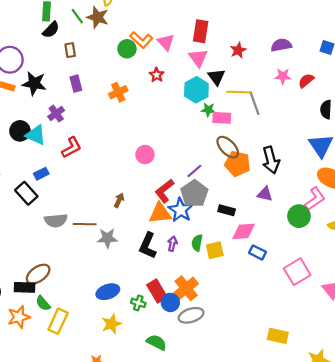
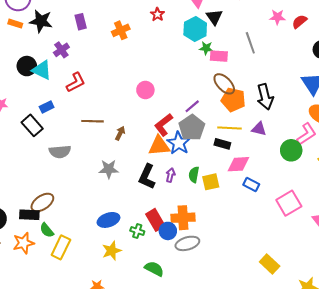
yellow line: (239, 92) -> (229, 128), moved
brown line: (85, 224) -> (92, 121), moved
orange cross: (186, 288) -> (183, 218), turned 35
yellow rectangle: (278, 336) -> (270, 264), turned 30

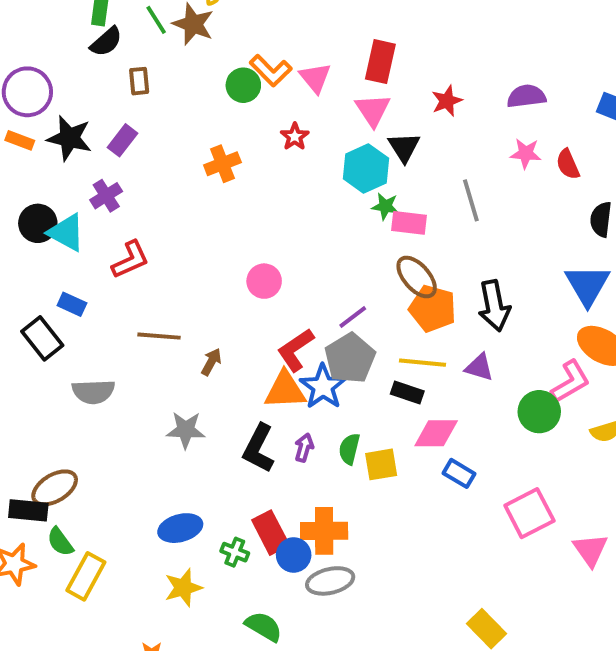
purple rectangle: (81, 22) -> (122, 140), moved, turned 49
red semicircle: (300, 22) -> (568, 164), turned -77
blue rectangle: (47, 107) -> (72, 304), turned 48

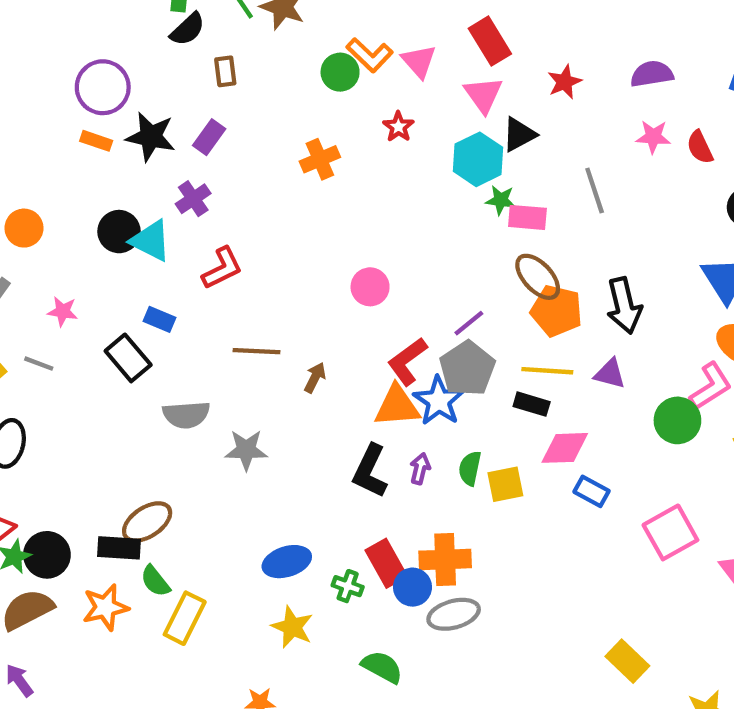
red rectangle: (380, 62) -> (490, 41), turned -42
black triangle: (404, 147) -> (519, 134), turned 36
gray star: (186, 430) -> (246, 450), moved
yellow star: (183, 588) -> (292, 627), turned -30

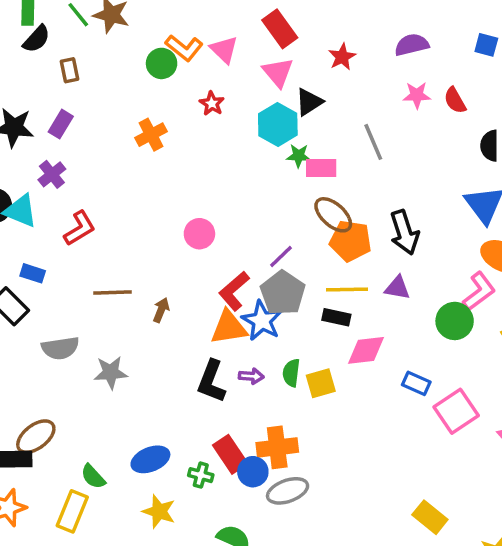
purple arrow: (420, 469) -> (251, 376), turned 85
blue rectangle: (592, 491) -> (416, 383), moved
green semicircle: (155, 581) -> (93, 477), moved

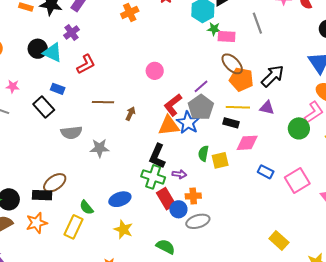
black arrow: (404, 232) -> (273, 76), turned -120
purple arrow: (251, 376) -> (179, 174), moved
blue rectangle: (416, 383) -> (266, 172), moved
orange cross: (277, 447) -> (193, 196), size x0.7
green cross: (201, 475) -> (153, 177), moved, size x1.6

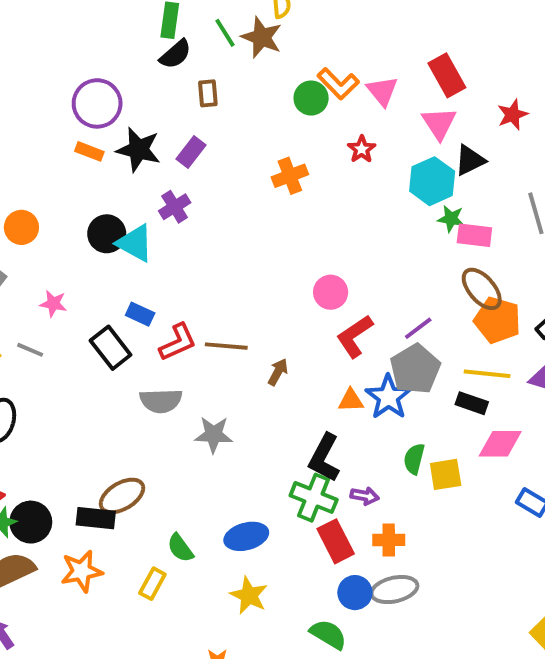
red L-shape: (86, 64) -> (178, 342), moved
red L-shape: (173, 105) -> (355, 336), moved
orange triangle: (169, 126) -> (351, 400), size x0.6
blue circle: (178, 209) -> (355, 593), moved
yellow rectangle: (73, 227) -> (152, 584), size x0.7

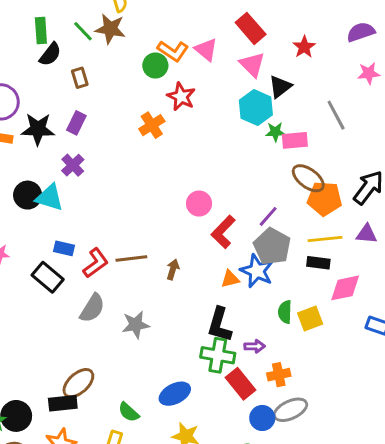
red star: (362, 149) -> (181, 97), moved, size x1.4
gray semicircle: (161, 401) -> (92, 308), turned -44

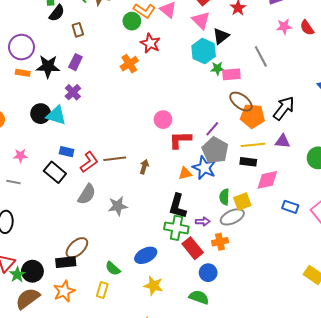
red L-shape: (223, 232) -> (180, 140), turned 45
gray ellipse: (290, 410) -> (232, 217), moved

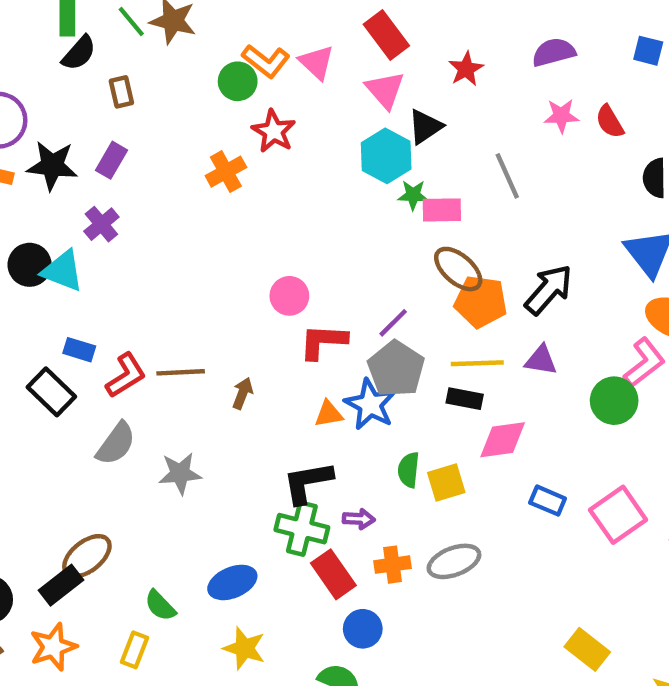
black L-shape: (178, 206) -> (308, 482), turned 60
gray ellipse: (232, 217) -> (454, 561), moved
black rectangle: (66, 262) -> (61, 585), turned -36

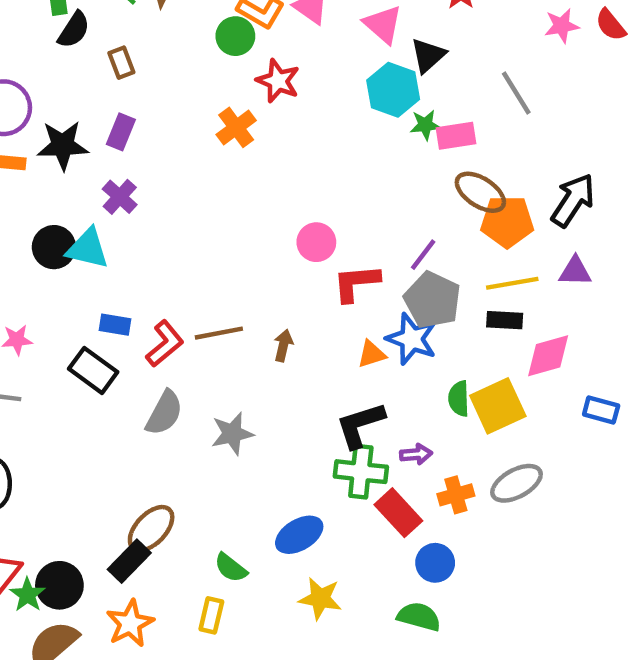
yellow square: (446, 482) -> (498, 406), size x1.4

